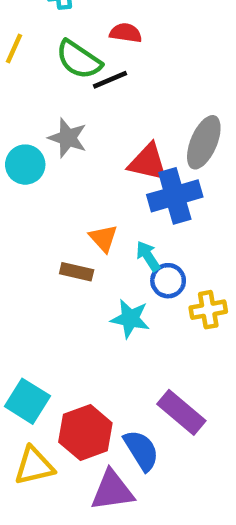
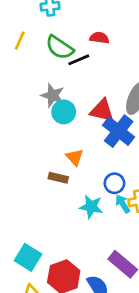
red semicircle: (126, 33) -> (99, 38), moved
cyan circle: (25, 165) -> (64, 112), moved
blue cross: (175, 196) -> (119, 131), turned -36
cyan arrow: (148, 256) -> (123, 204), moved

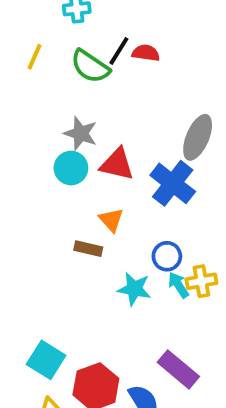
black line: (79, 60) -> (119, 51), moved, turned -35
red triangle: (102, 111) -> (117, 164), moved
cyan circle: (64, 112) -> (71, 168), moved

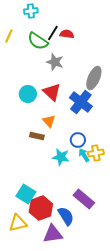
gray star: (81, 133) -> (55, 62), moved
red triangle: (117, 164) -> (52, 92), turned 30
cyan square: (46, 360) -> (26, 194), moved

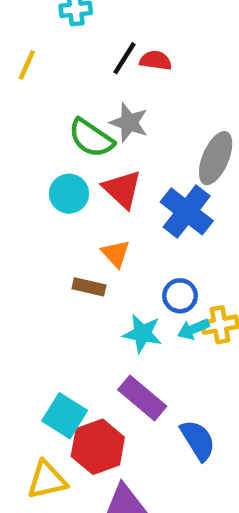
green semicircle: (38, 41) -> (91, 138), moved
cyan arrow: (84, 155) -> (193, 329), turned -80
purple rectangle: (84, 199) -> (142, 398), moved
blue semicircle: (66, 216) -> (198, 440), moved

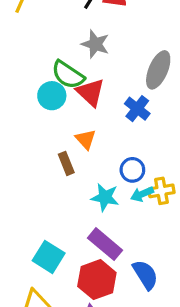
green semicircle: (91, 138) -> (68, 75), moved
blue cross: (187, 211) -> (137, 109), size x0.7
brown rectangle: (89, 287) -> (66, 163), turned 55
red hexagon: (98, 447) -> (97, 280), moved

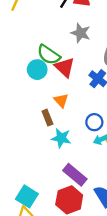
gray star: (95, 44) -> (81, 33), moved
cyan star: (105, 197) -> (61, 138), moved
cyan square: (49, 257) -> (27, 196), moved

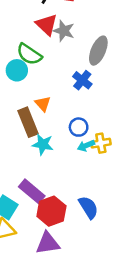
red triangle: (65, 67) -> (46, 25), moved
brown rectangle: (47, 118) -> (28, 122), size x1.6
purple rectangle: (75, 175) -> (32, 191), moved

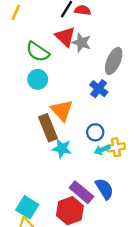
green semicircle: (29, 54) -> (38, 52), moved
orange triangle: (43, 104) -> (62, 110), size x1.5
purple rectangle: (32, 191) -> (81, 192), moved
blue semicircle: (88, 207) -> (104, 189), moved

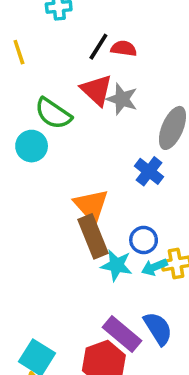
yellow line: (16, 13) -> (19, 52), turned -42
cyan circle: (38, 79) -> (32, 146), moved
brown rectangle: (48, 128) -> (93, 236), moved
cyan star: (62, 148) -> (116, 265), moved

